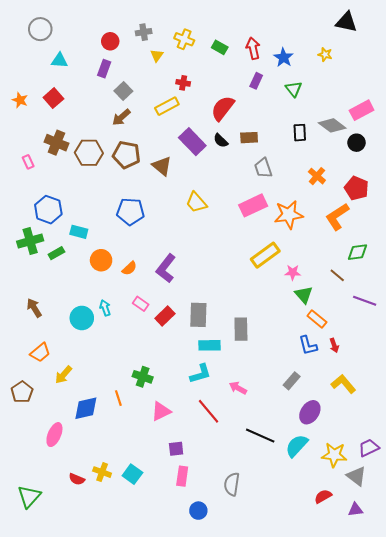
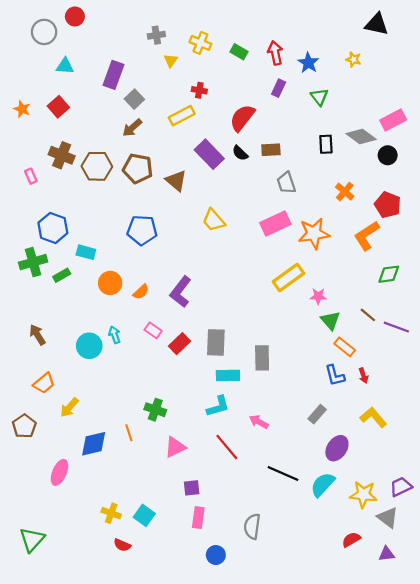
red circle: (110, 41) -> (75, 17), moved
purple rectangle: (104, 69) -> (113, 75), size x1.4
brown line: (337, 275) -> (368, 315), moved
red semicircle: (77, 479) -> (122, 545), moved

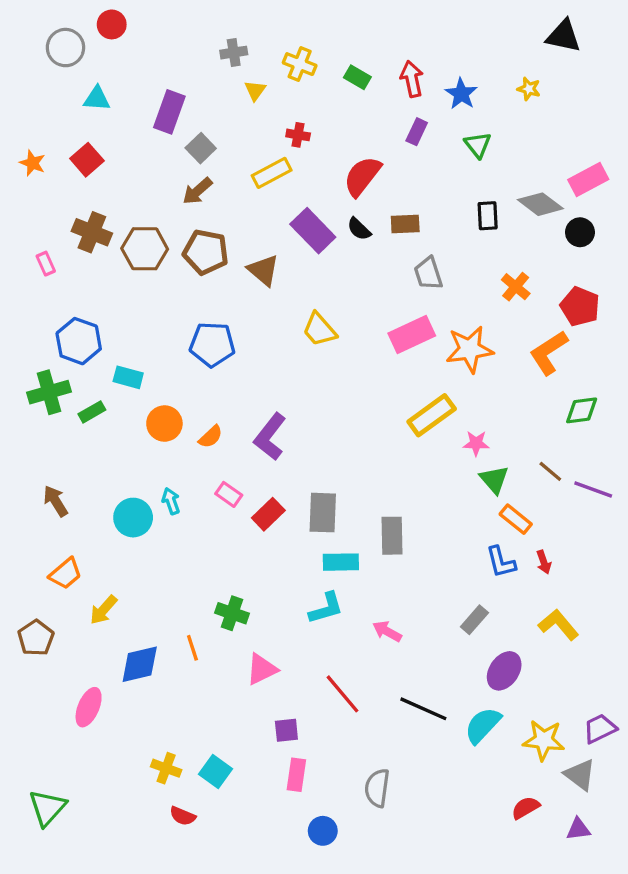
red line: (227, 447) -> (343, 694), moved

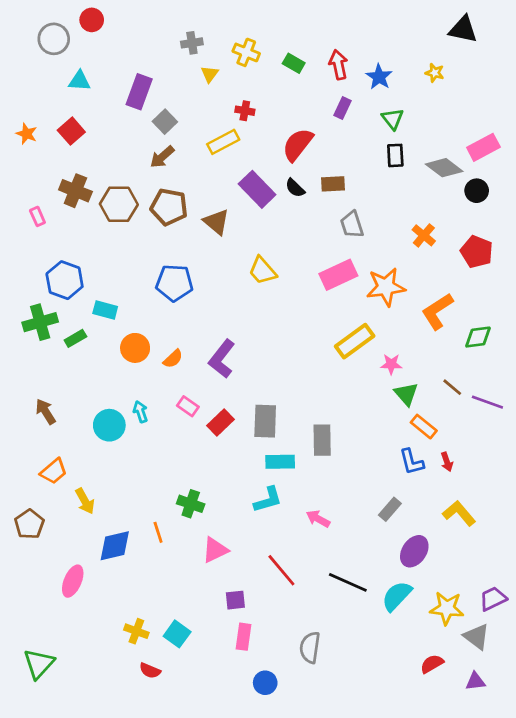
black rectangle: (488, 216) -> (395, 155), moved
orange L-shape: (549, 353) -> (437, 311), moved
yellow arrow: (103, 610) -> (85, 501), turned -70

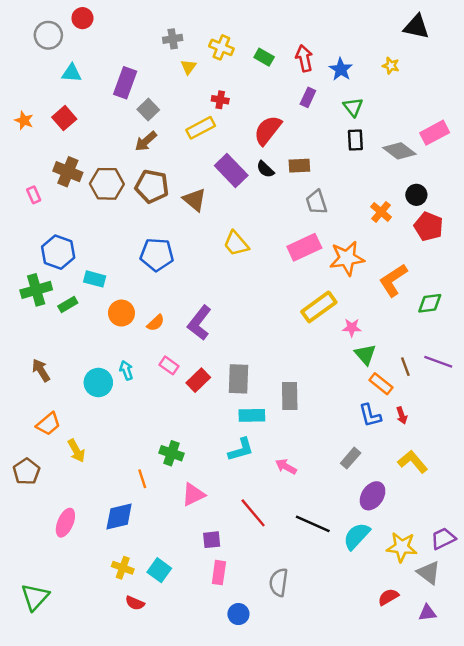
black circle: (477, 191) -> (416, 195), moved
brown line: (452, 387) -> (405, 367), moved, turned 30
blue diamond: (115, 546) -> (119, 517), moved

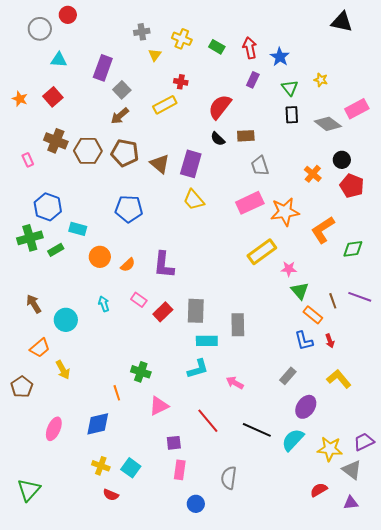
yellow star: (391, 66) -> (321, 80), moved
purple rectangle: (231, 170) -> (191, 164), moved, turned 60
purple L-shape: (199, 323) -> (164, 265), turned -32
cyan circle: (98, 383) -> (66, 320), moved

